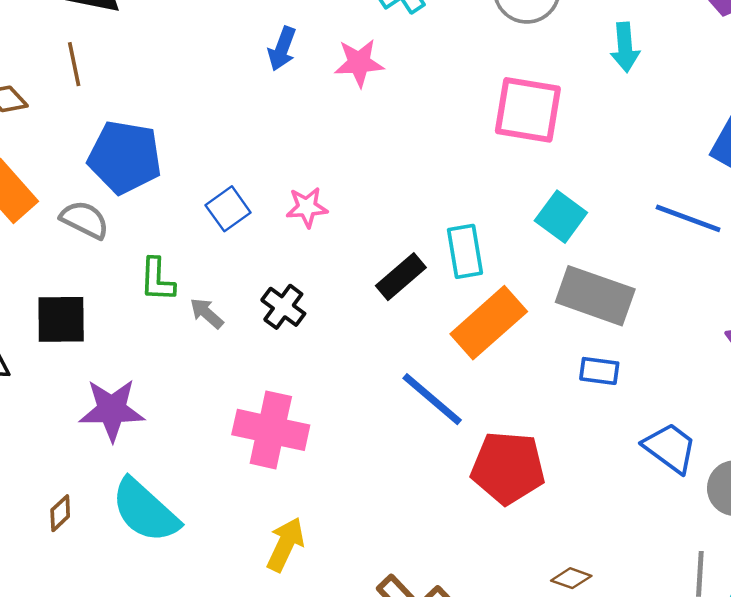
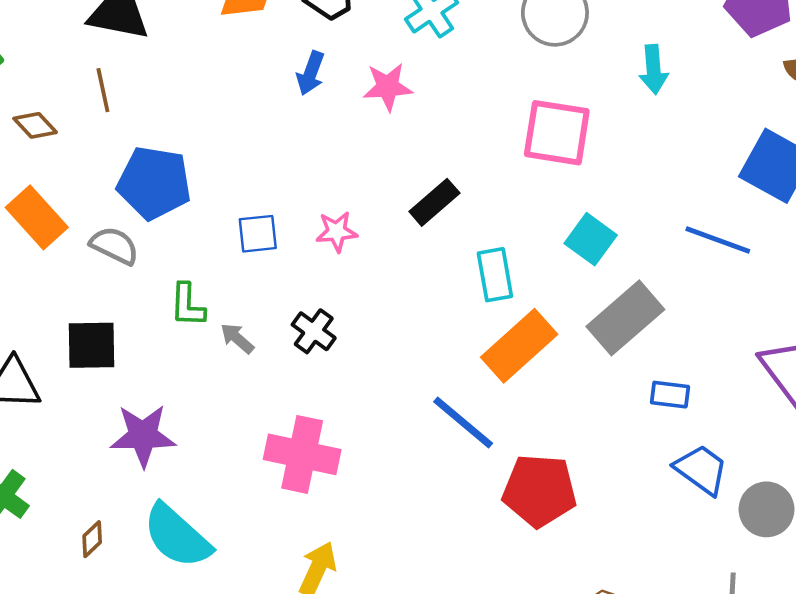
blue square: (228, 209) -> (258, 234), turned 30
black rectangle: (401, 277) -> (434, 202), moved
gray rectangle: (595, 296) -> (625, 318), turned -60
blue rectangle: (599, 371) -> (670, 395), moved

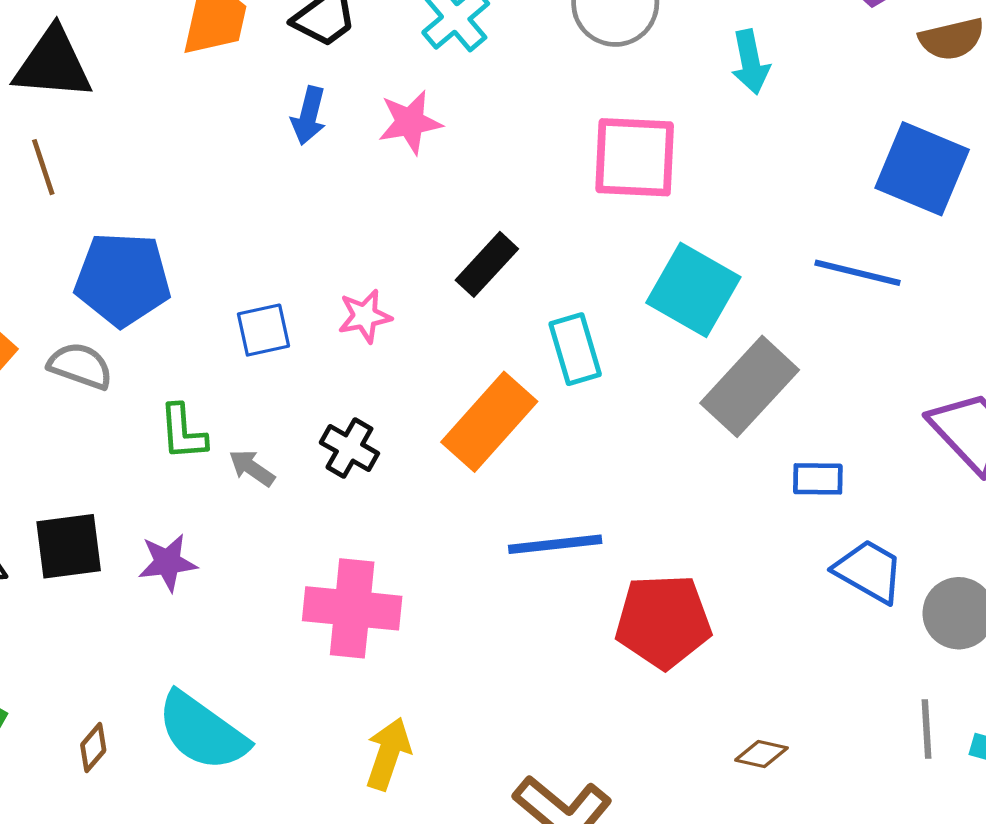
cyan square: (591, 239) -> (693, 290), size x1.4
black square: (92, 345) -> (69, 546), moved
orange rectangle: (519, 346) -> (489, 422), moved
blue line: (463, 423) -> (555, 544), turned -40
purple star: (143, 436) -> (168, 562), moved, size x0.7

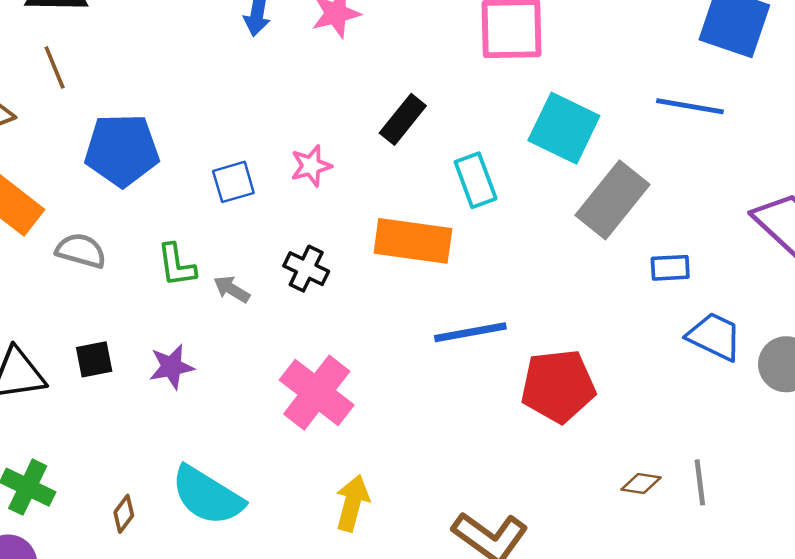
gray semicircle: (80, 366) -> (81, 251), moved
orange rectangle: (489, 422) -> (413, 241), turned 60
black square: (69, 546) -> (94, 359), size x0.7
pink cross: (352, 608) -> (317, 393), turned 36
gray line: (926, 729) -> (700, 482), moved

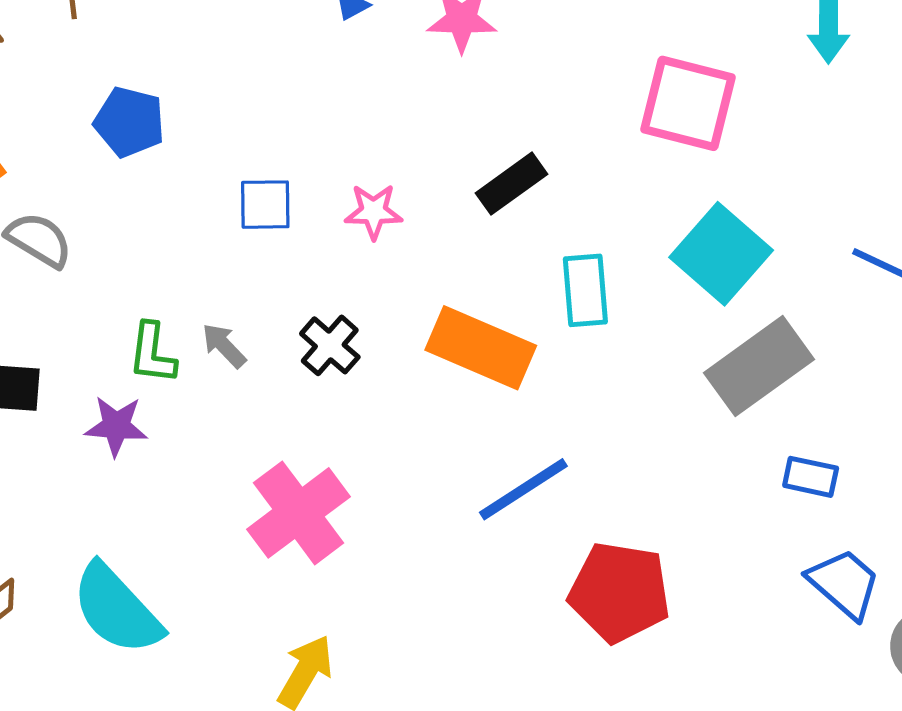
blue pentagon: (122, 150) -> (129, 122), size x0.7
green L-shape: (177, 265) -> (152, 353), moved
blue line: (470, 332) -> (523, 489), turned -38

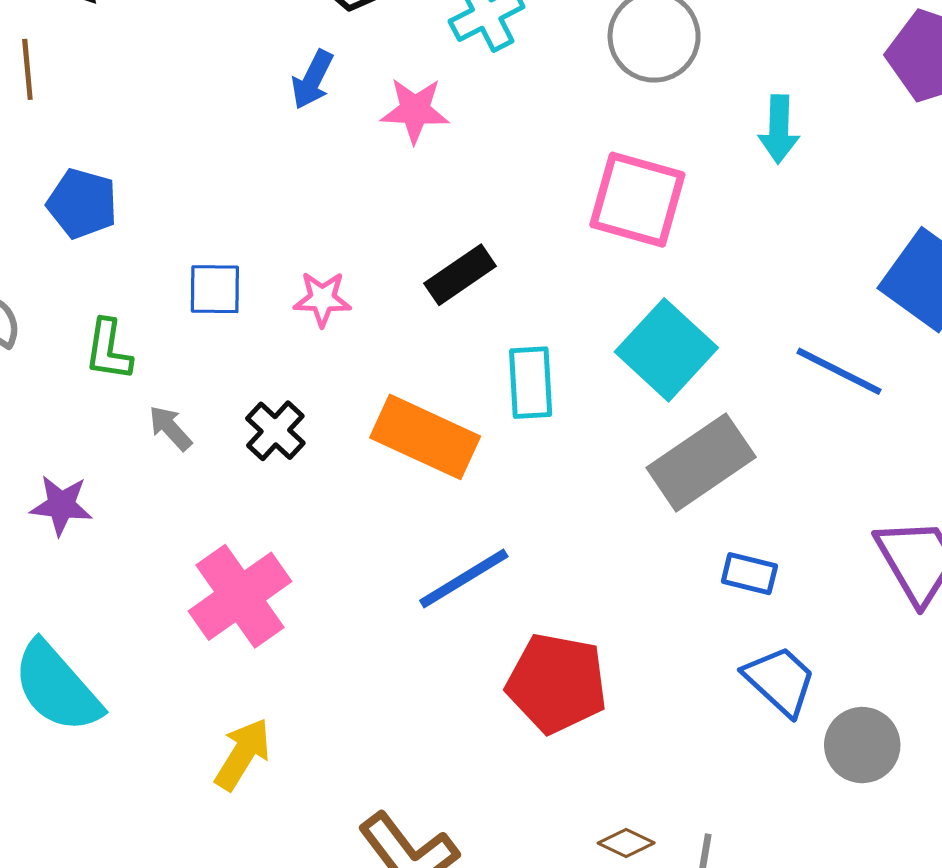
green L-shape: (152, 353) -> (108, 350), moved

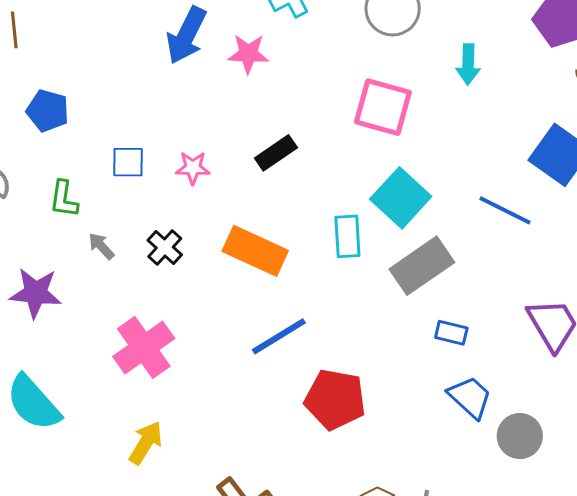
blue arrow: (312, 80) -> (186, 35), size x1.6
cyan rectangle: (531, 383) -> (347, 236), moved
purple star: (61, 505) -> (36, 293), size x1.4

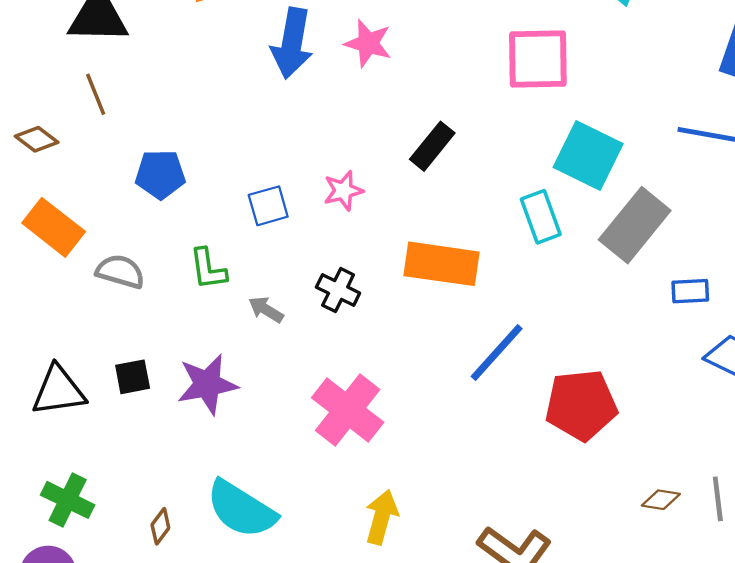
pink star: (248, 54) -> (368, 43), turned 30

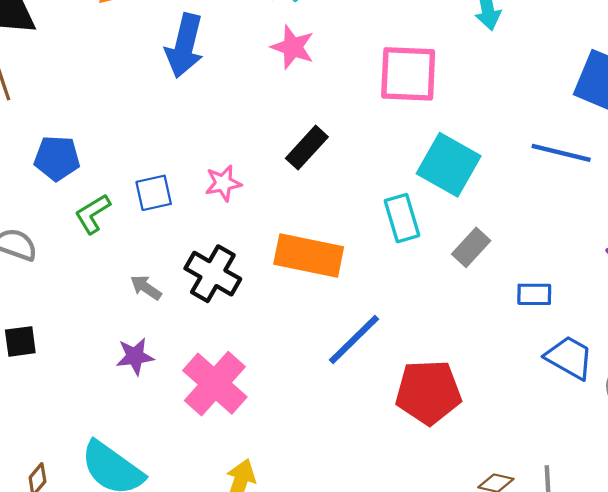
pink star: (368, 43) -> (293, 47), moved
gray rectangle: (635, 225) -> (471, 247), moved, size x0.6
green L-shape: (208, 269) -> (93, 214), moved, turned 63
black cross: (338, 290) -> (213, 274), size x1.4
purple star: (207, 384) -> (135, 356), moved, size x0.7

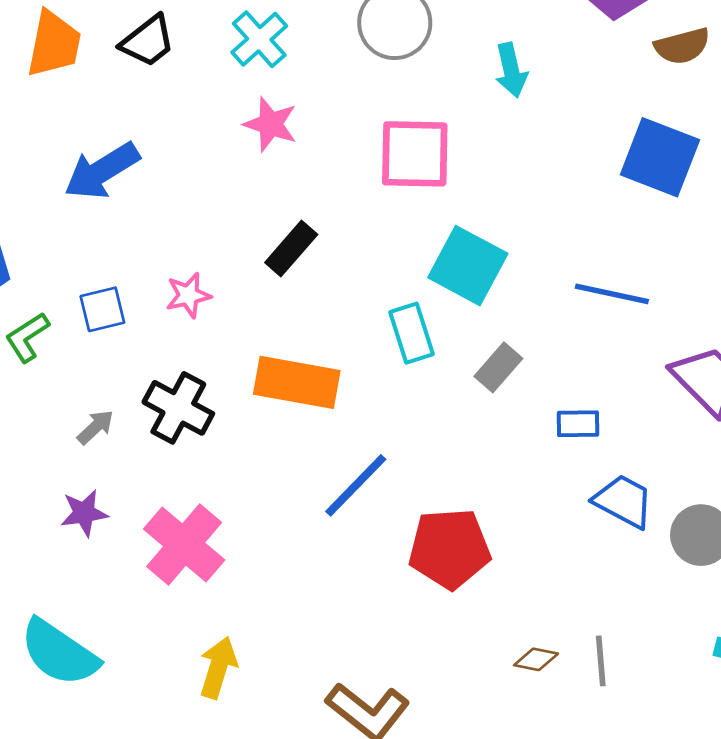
blue arrow: (185, 46) -> (102, 171), moved, turned 46
blue line: (561, 153) -> (612, 294), moved
gray arrow: (146, 287) -> (96, 427), turned 104

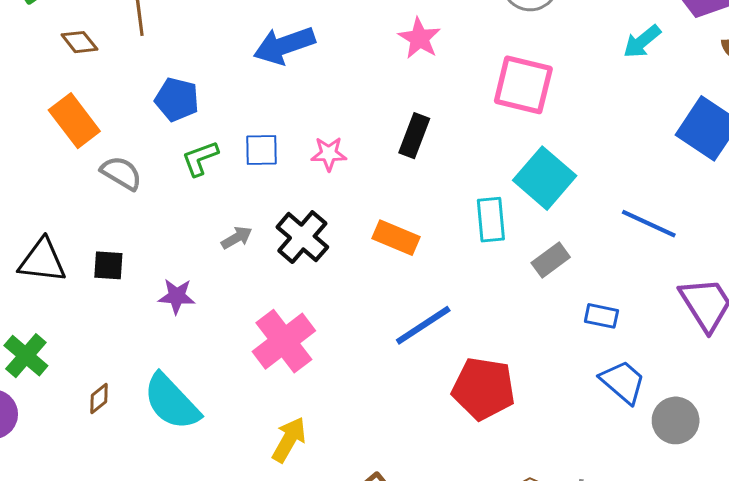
cyan arrow: (511, 70) -> (642, 42), moved, turned 51
black rectangle: (291, 248) -> (414, 136), turned -33
orange rectangle: (297, 382) -> (396, 238), size x0.7
purple star: (84, 513) -> (177, 296), moved

